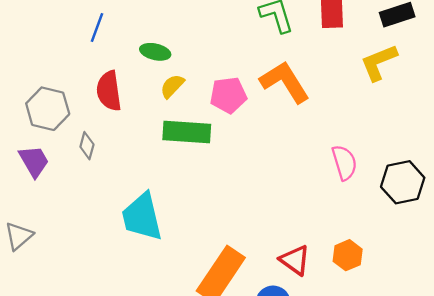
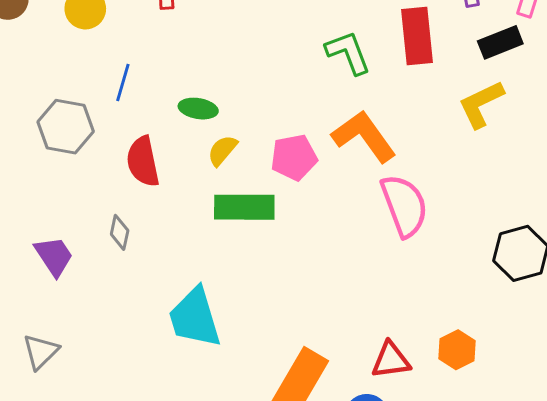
gray hexagon: (48, 109) -> (66, 127), moved
pink semicircle: (344, 163) -> (404, 206), moved, size x1.4
red triangle: (295, 260) -> (391, 360), turned -40

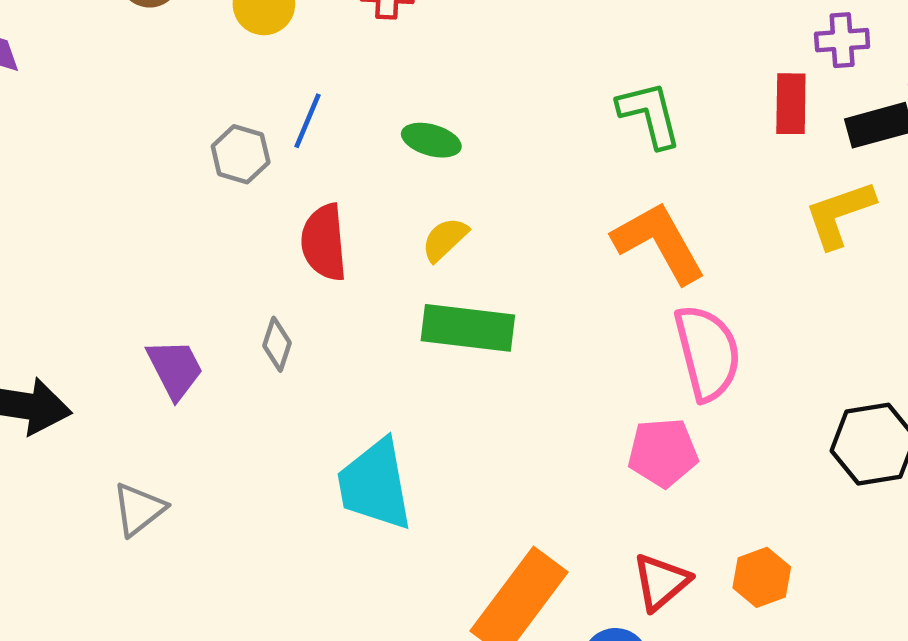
red rectangle: (417, 36) -> (791, 104), moved, size x0.7
green ellipse: (198, 109) -> (431, 140), moved
gray hexagon: (66, 127) -> (241, 154), moved, size x0.7
pink pentagon: (294, 157) -> (663, 452), moved
red triangle: (391, 360) -> (661, 582), turned -39

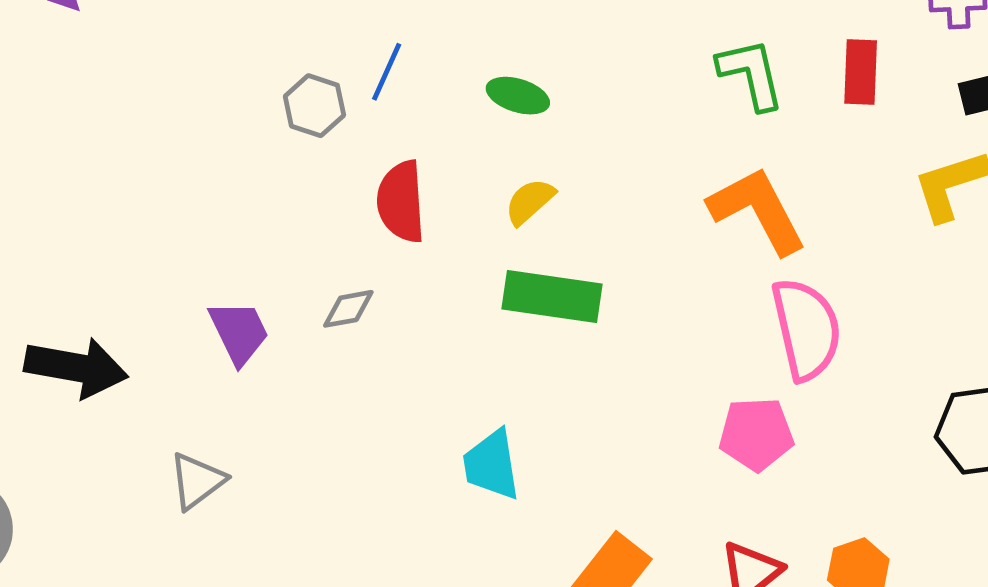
red rectangle: (791, 104) -> (861, 72), moved
gray diamond: (277, 344) -> (348, 309), turned 60
cyan trapezoid: (375, 485) -> (491, 465), moved, size x0.7

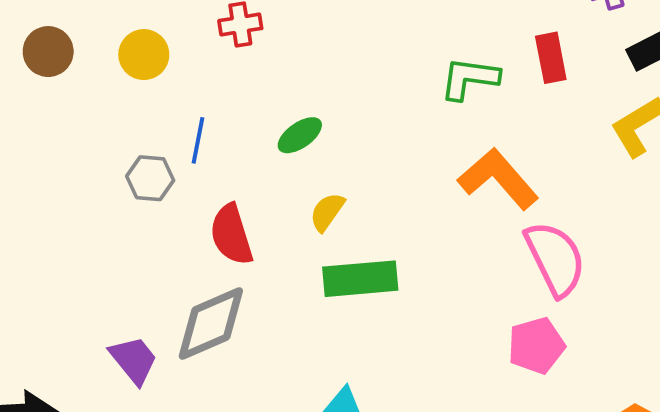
green L-shape: (751, 74) -> (469, 78), turned -56
green ellipse: (518, 96) -> (300, 135), turned -39
gray diamond: (348, 309) -> (211, 323), size x2.0

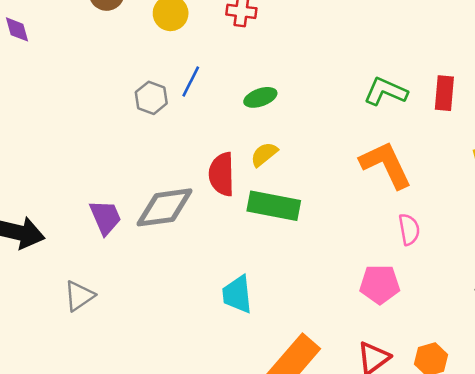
red semicircle: (231, 235) -> (222, 174), moved
pink semicircle: (555, 259) -> (409, 229), size x0.6

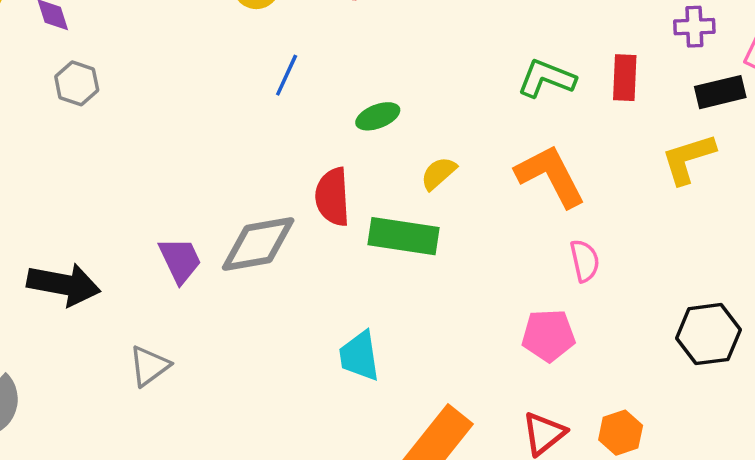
green ellipse: (260, 97) -> (378, 116), moved
gray hexagon: (151, 98) -> (77, 83), moved
yellow semicircle: (264, 154) -> (439, 173), moved

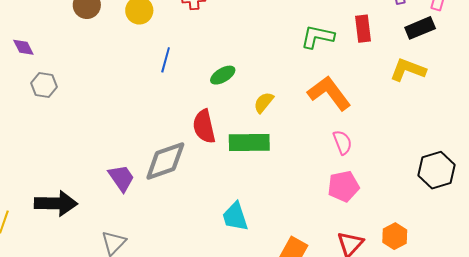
yellow L-shape: (688, 159) -> (408, 70), turned 48
pink semicircle: (585, 261) -> (342, 142), moved

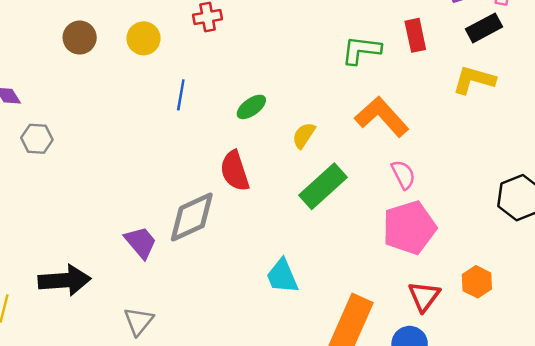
green rectangle: (249, 142) -> (323, 186), moved, turned -36
pink pentagon: (343, 186) -> (409, 228), size x1.4

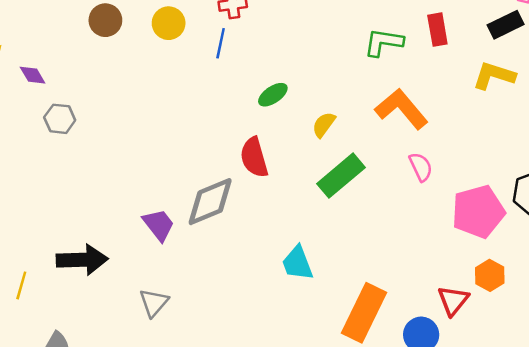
blue line: (181, 95) -> (221, 43), moved
pink pentagon: (409, 228) -> (478, 212), moved
red triangle: (424, 296) -> (453, 300), moved

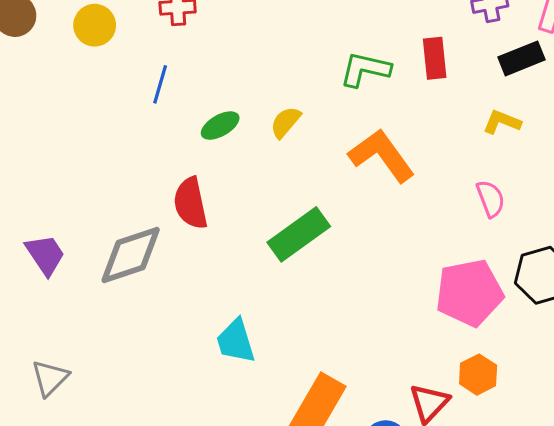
blue line: (221, 43) -> (160, 84), moved
yellow L-shape: (494, 76) -> (502, 122), size x0.7
yellow semicircle: (324, 125) -> (285, 122), moved
pink semicircle: (421, 167) -> (491, 199), moved
purple trapezoid: (159, 225) -> (45, 255), moved

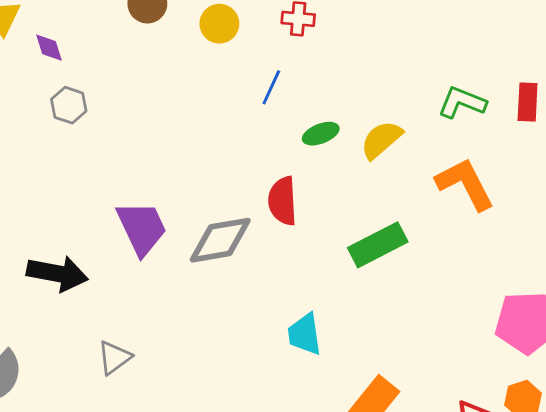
yellow semicircle: (285, 122) -> (381, 140), size x1.4
purple trapezoid: (45, 255) -> (142, 228), size x1.4
gray triangle: (50, 378) -> (114, 358), moved

